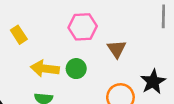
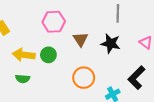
black star: (153, 82) -> (111, 43), moved, turned -30

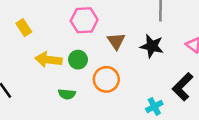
orange circle: (84, 78) -> (106, 79), moved
green semicircle: (23, 79) -> (67, 94), moved

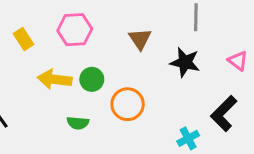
pink hexagon: (84, 20) -> (75, 30), moved
brown triangle: (116, 41) -> (140, 39), moved

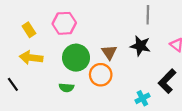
brown triangle: (140, 39) -> (109, 52), moved
yellow arrow: (55, 79) -> (31, 58), moved
green circle: (92, 79) -> (76, 58), size x1.6

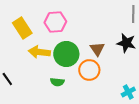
yellow rectangle: (29, 30) -> (22, 28), size x1.5
yellow arrow: (31, 58) -> (39, 52), moved

